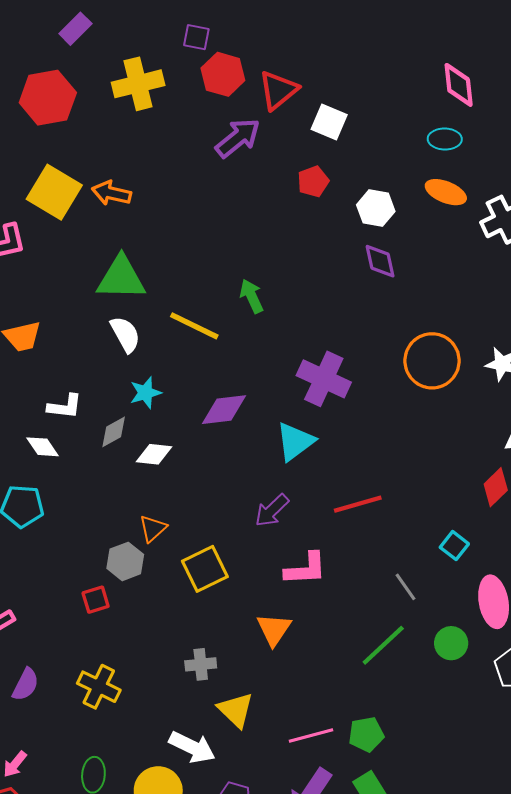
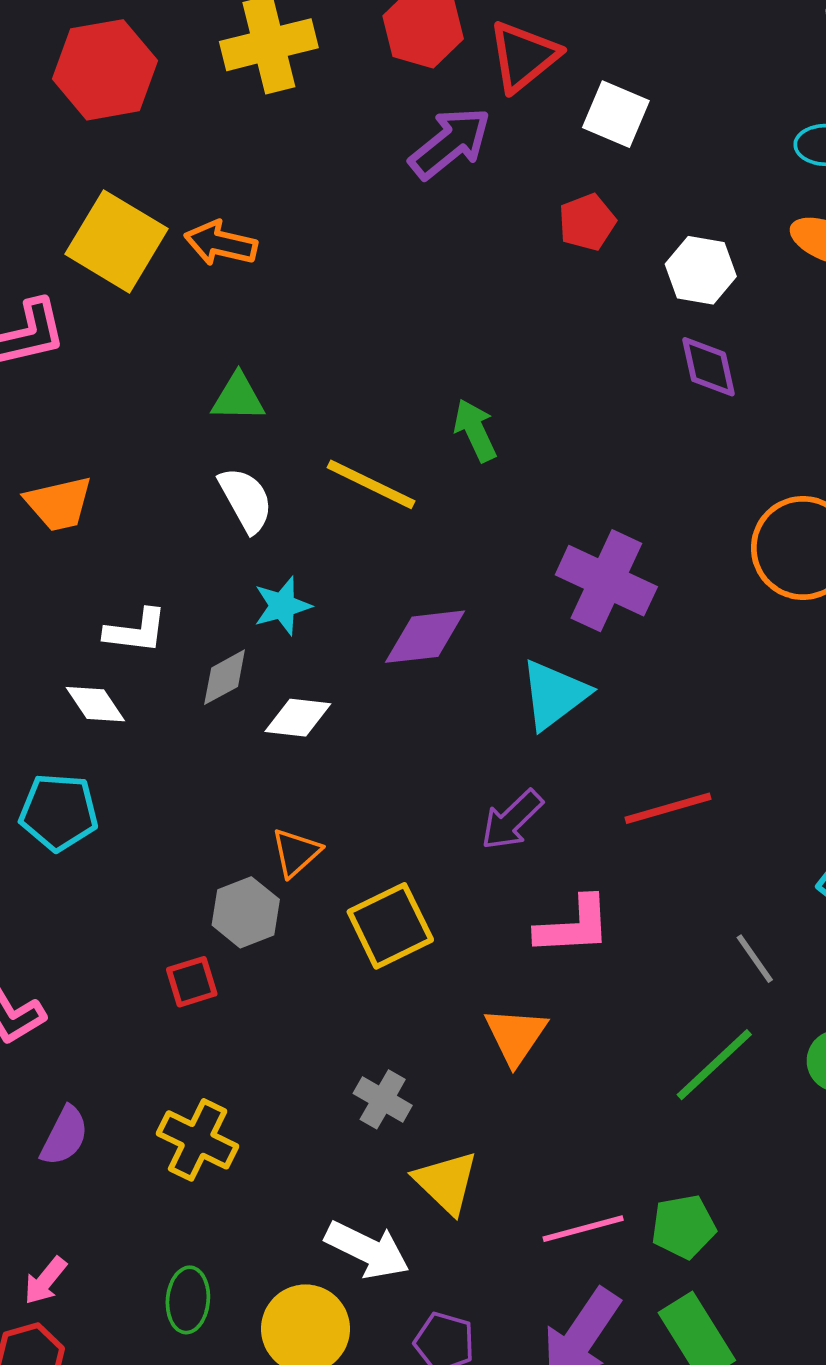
green triangle: (121, 278) -> (238, 398), size x0.6
gray cross: (201, 664) -> (383, 1099), turned 36

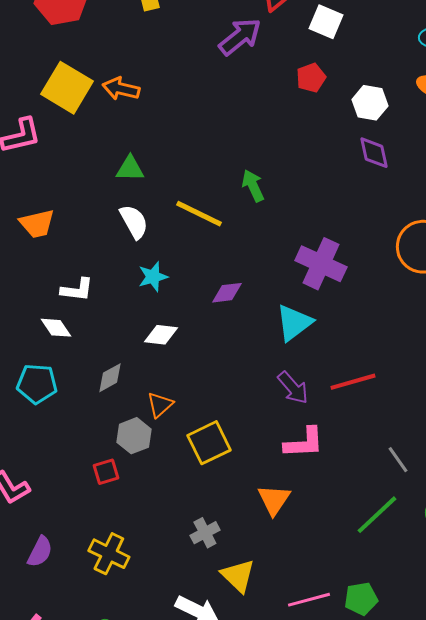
purple diamond: (425, 637) -> (227, 293), size x0.7
gray diamond: (225, 677) -> (110, 378), moved
purple arrow: (512, 820) -> (293, 388), moved, turned -87
gray cross: (383, 1099) -> (205, 533), turned 32

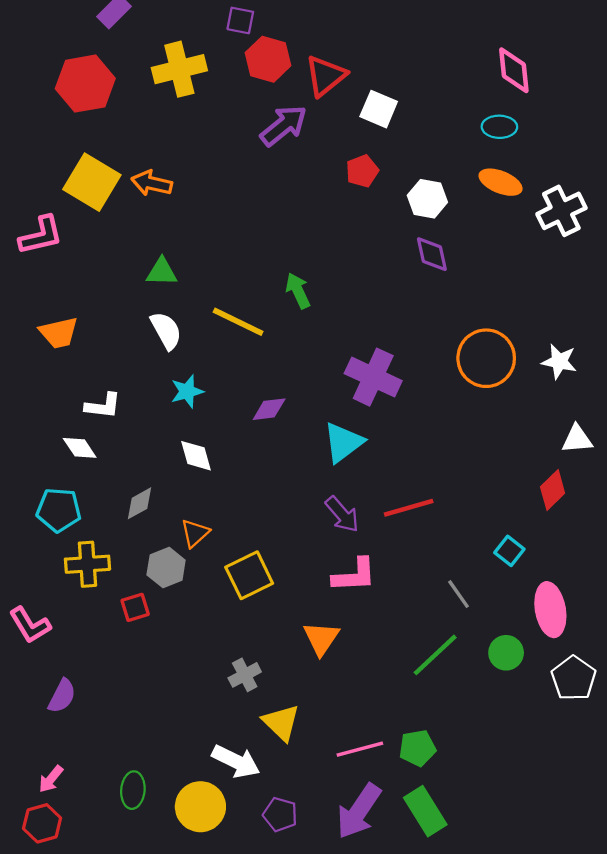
white diamond: (161, 335) -> (196, 456), turned 68
yellow cross: (109, 554) -> (87, 564), moved, turned -30

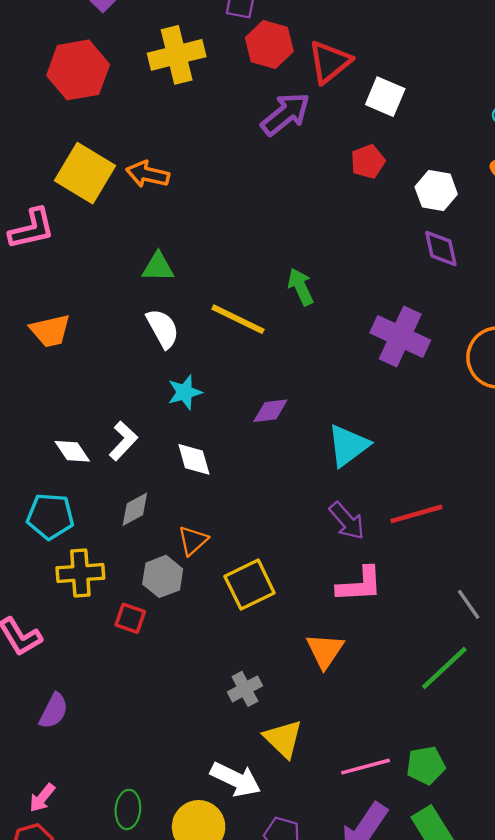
purple cross: (373, 377) -> (400, 337), moved
white L-shape: (103, 406) -> (123, 441), moved, turned -54
red square: (135, 607) -> (130, 618), turned 36

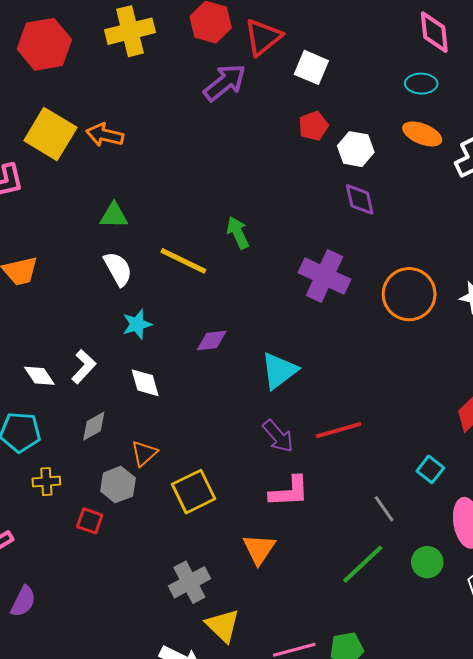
red pentagon: (368, 162) -> (313, 126), moved
yellow cross: (80, 573) -> (46, 482), size x0.7
gray cross: (245, 689) -> (189, 582), size x1.4

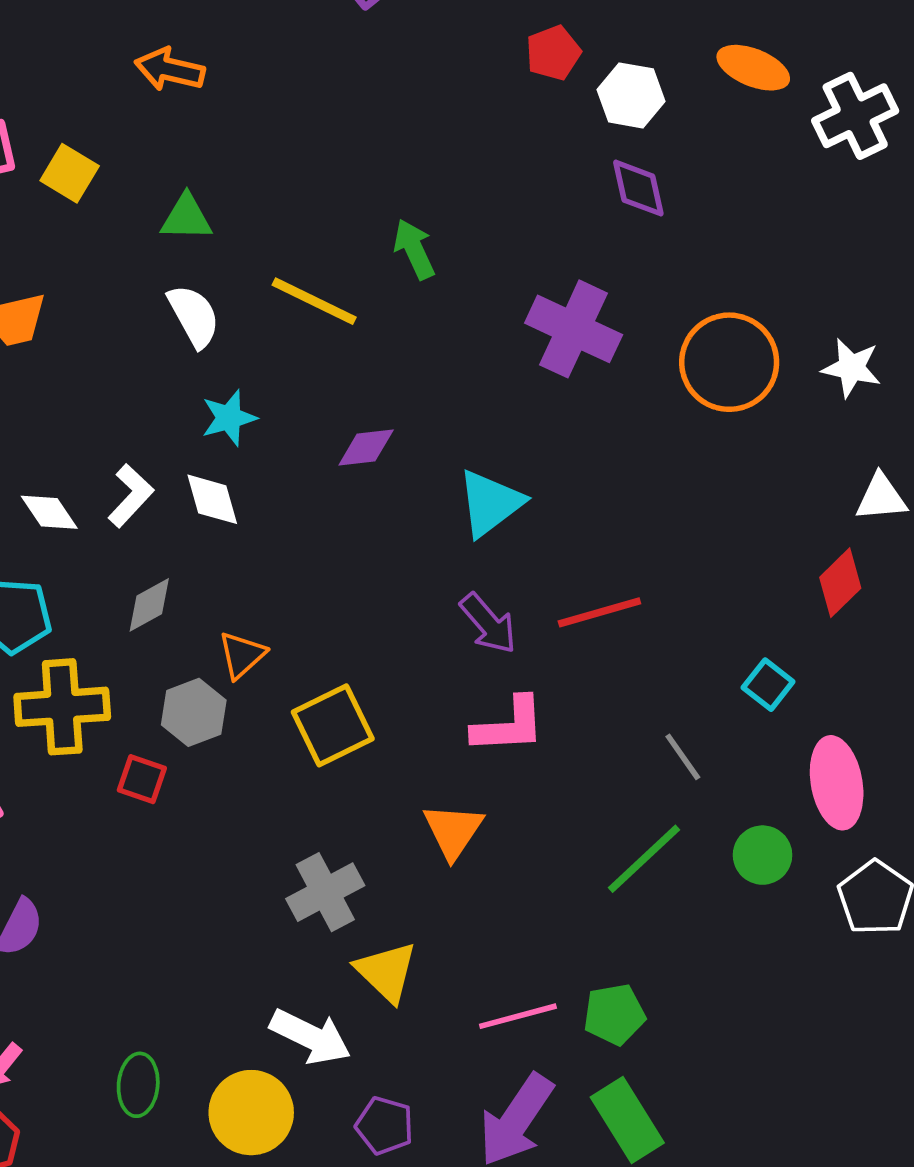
yellow square: (50, 134) -> (70, 173), moved, size x0.6
white diamond: (145, 383) -> (212, 499), moved
yellow cross: (46, 482) -> (62, 707), size x1.8

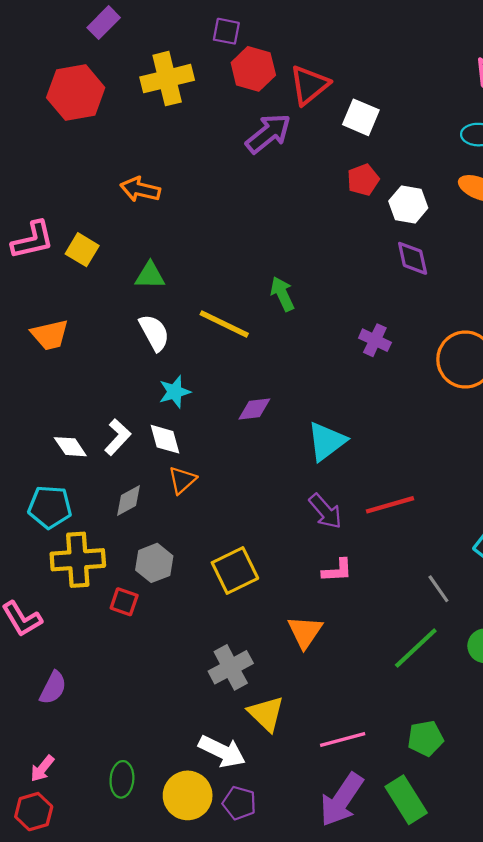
purple cross: (574, 329) -> (375, 340), size x0.6
orange triangle: (242, 655) -> (182, 480), moved
pink L-shape: (509, 725) -> (337, 570), size x0.7
green pentagon: (614, 1014) -> (425, 738), moved
purple pentagon: (385, 1126) -> (239, 803), moved

